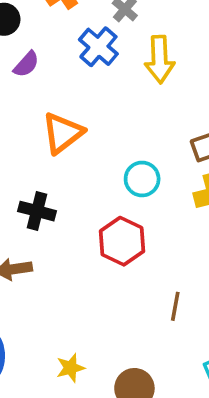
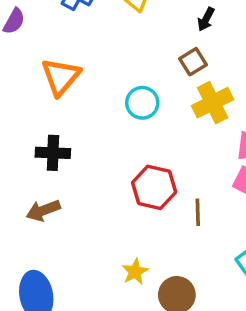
red hexagon: (122, 241) -> (154, 187), moved
yellow star: (70, 368) -> (135, 272), moved

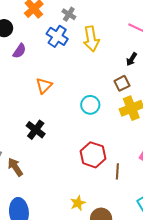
orange triangle: (61, 77) -> (44, 86), size x0.7
black cross: (53, 153) -> (36, 130), turned 30
brown arrow: (43, 210) -> (15, 167), moved, turned 72

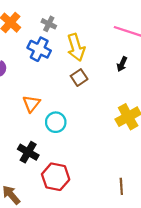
brown square: (122, 83) -> (79, 78), moved
cyan circle: (90, 105) -> (56, 122), moved
red hexagon: (93, 155) -> (56, 177), moved

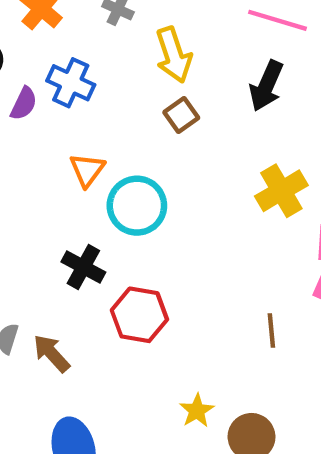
blue cross: (39, 49) -> (71, 83), moved
black arrow: (122, 64) -> (266, 86), size x1.6
cyan circle: (56, 122) -> (137, 206), size x1.4

